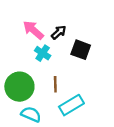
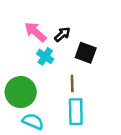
brown line: (55, 84) -> (72, 83), moved
cyan rectangle: (71, 105) -> (76, 112), turned -60

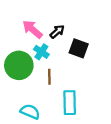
brown line: (72, 83) -> (49, 77), moved
green circle: (21, 92) -> (19, 65), moved

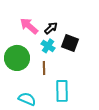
cyan cross: (41, 52) -> (48, 46), moved

